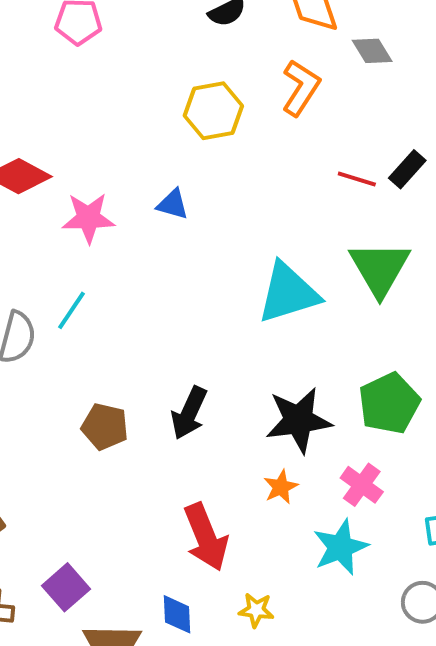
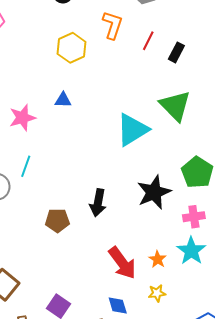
red line: (357, 179) -> (148, 41), moved, turned -66
pink cross: (362, 485) -> (194, 217), turned -30
orange star: (281, 487) -> (158, 259), moved

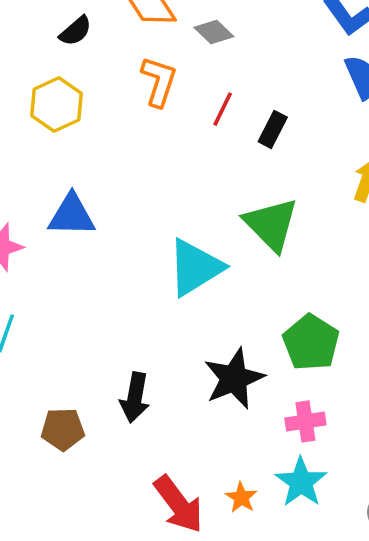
yellow hexagon: (71, 48) -> (56, 105), moved
blue triangle: (63, 100) -> (72, 215), size x1.6

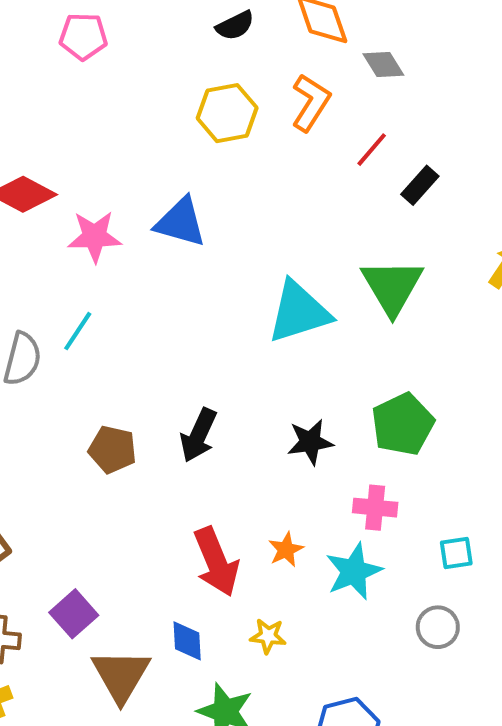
yellow hexagon: (56, 105) -> (227, 113), moved
black star: (234, 378) -> (310, 442), size x0.7
orange star: (241, 498) -> (286, 550), moved

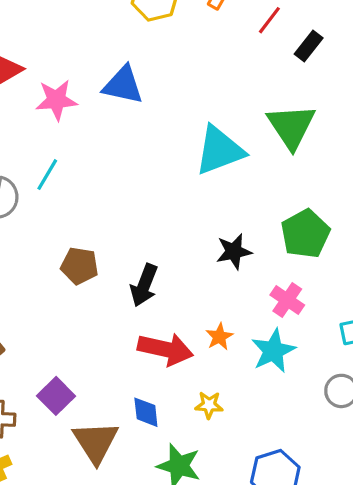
black arrow: (198, 435) -> (144, 285), moved
pink cross: (375, 508) -> (287, 300), turned 32
red arrow: (216, 562) -> (165, 349), turned -52

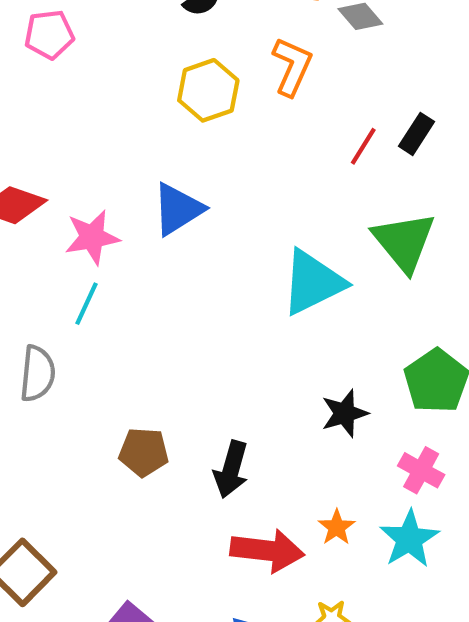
red line: (269, 20) -> (363, 146), moved
blue triangle: (123, 85) -> (178, 209), turned -39
cyan line: (47, 175) -> (86, 304), moved

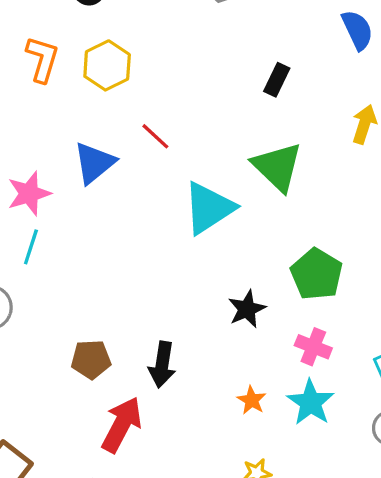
orange L-shape: (292, 66) -> (42, 59), moved
red line: (363, 146) -> (155, 136), moved, turned -72
red arrow: (267, 551) -> (122, 425), moved, turned -62

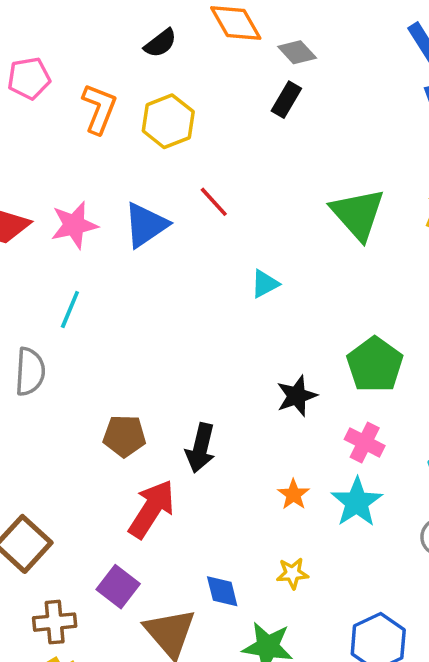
black rectangle: (277, 80) -> (286, 100), moved
green triangle: (277, 167) -> (358, 214), moved
pink star: (29, 194) -> (74, 225), moved
cyan triangle: (209, 208) -> (265, 284), size x0.5

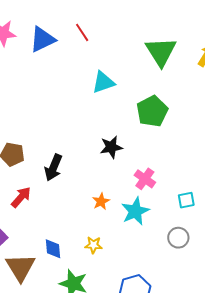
cyan triangle: (265, 284) -> (103, 82), size x1.4
green pentagon: (375, 365) -> (152, 111), moved
red arrow: (151, 509) -> (21, 197), size x0.7

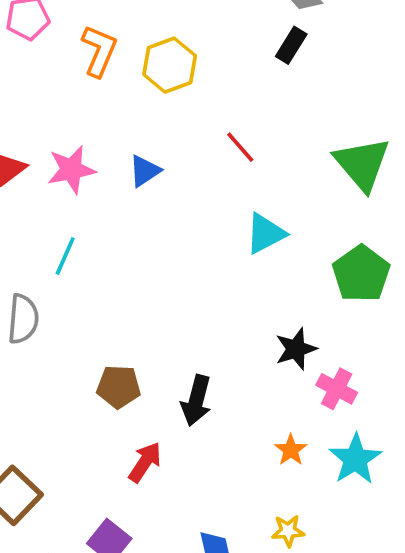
red line: (82, 32) -> (240, 147), moved
blue triangle: (42, 39) -> (145, 171), size x0.7
pink cross: (145, 179) -> (337, 389), moved

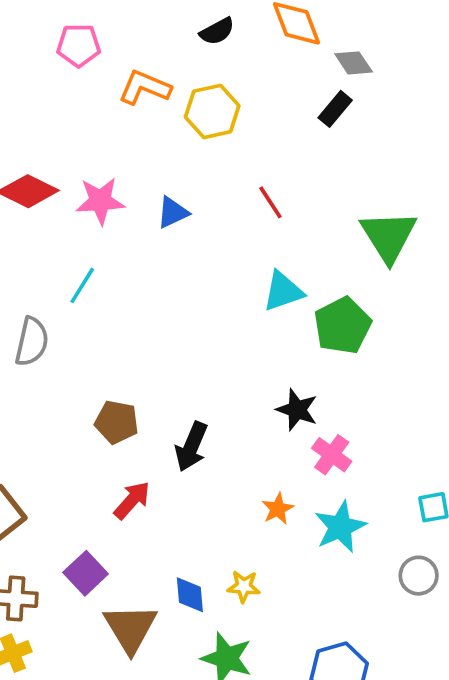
orange L-shape: (99, 51) -> (145, 87), turned -98
green pentagon: (361, 274) -> (343, 326), moved
black star: (296, 349) -> (297, 410), turned 30
yellow star: (288, 531) -> (244, 586), moved

